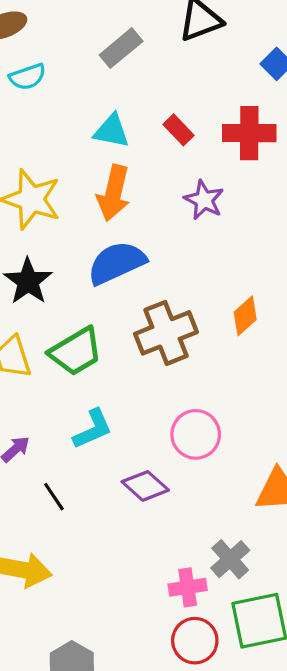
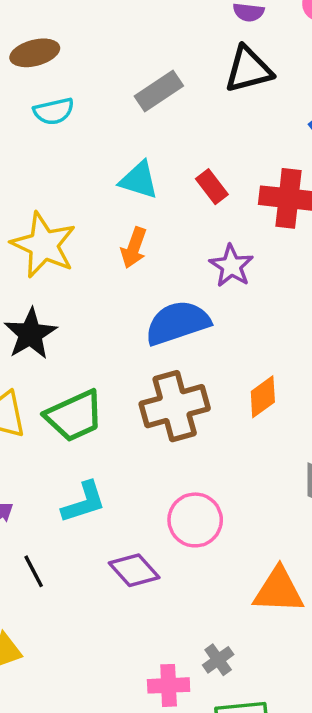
orange arrow: (114, 193) -> (134, 248), size x0.7
blue semicircle: (117, 263) -> (177, 323), moved
gray cross: (230, 559) -> (218, 660), size x0.7

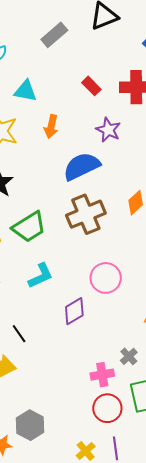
cyan triangle: (139, 180) -> (25, 91), moved
purple diamond: (134, 570) -> (74, 311), turned -72
black line: (34, 571) -> (19, 334), moved

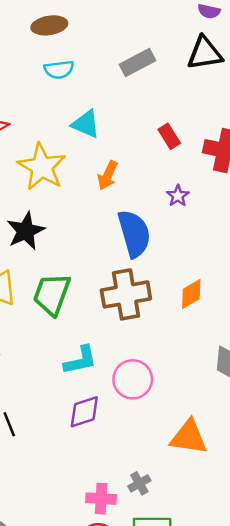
purple star: (108, 130) -> (178, 196), size x0.7
blue semicircle: (82, 166) -> (134, 234), turned 87
green trapezoid: (29, 227) -> (52, 294), turned 129
cyan L-shape: (41, 276) -> (80, 360), moved

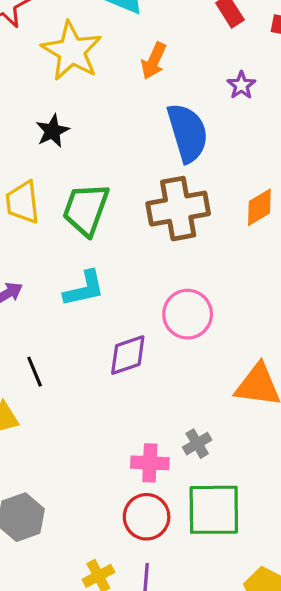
black star: (26, 231) -> (52, 131), size x0.7
cyan L-shape: (80, 360) -> (84, 289), moved

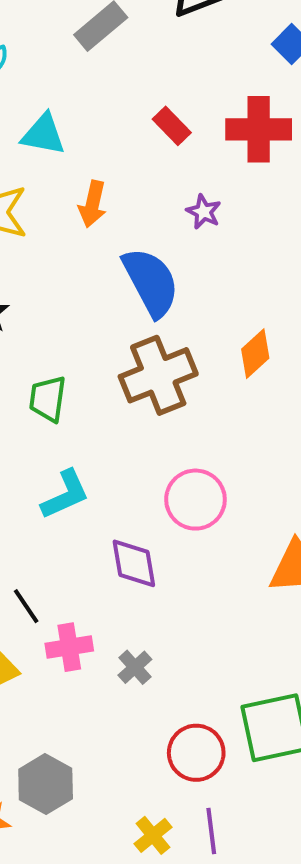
green trapezoid: (86, 209) -> (48, 399), size x0.7
purple diamond: (128, 355) -> (134, 563), turned -69
gray cross: (197, 444) -> (135, 667), moved
pink cross: (150, 463) -> (69, 647), moved

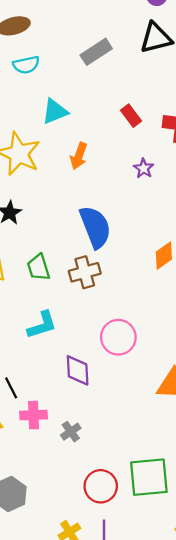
cyan triangle: (43, 134) -> (55, 111), turned -40
blue semicircle: (151, 282) -> (95, 227), moved
brown cross: (158, 375) -> (85, 272), moved, size x0.7
green trapezoid: (48, 399) -> (38, 267), turned -32

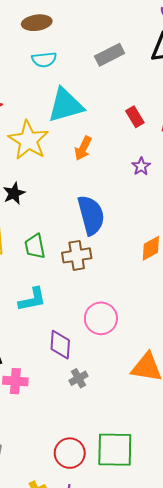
cyan triangle: (55, 111) -> (66, 105), size x1.5
gray cross: (71, 432) -> (79, 378), moved

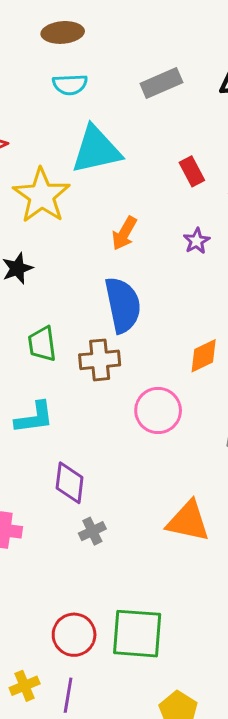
orange arrow: (83, 148) -> (124, 233), moved
pink circle: (101, 318) -> (158, 410), moved

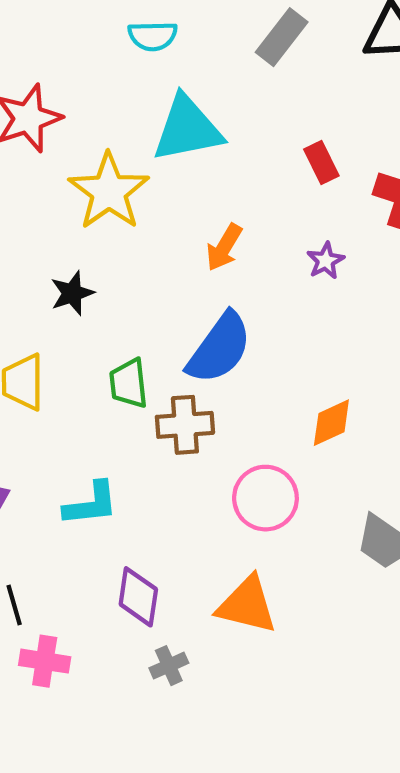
gray rectangle: (161, 83) -> (282, 37), turned -30
blue semicircle: (123, 305) -> (219, 348), turned 46
green trapezoid: (42, 344) -> (129, 383), moved
orange triangle: (188, 521) -> (247, 605), moved

